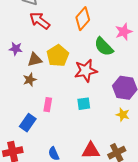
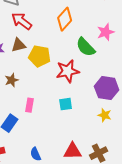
yellow pentagon: (58, 56) -> (40, 56), turned -30
brown triangle: (35, 60) -> (19, 45), moved

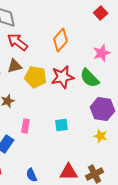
green semicircle: (86, 47) -> (90, 78), moved
red star: (68, 71) -> (63, 77), moved

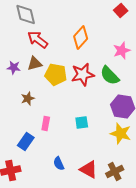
yellow star: (101, 136) -> (121, 134), size x1.5
red triangle: (69, 172) -> (89, 170), turned 30
blue semicircle: (32, 175) -> (59, 164), moved

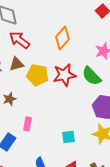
cyan square: (82, 122) -> (68, 137), moved

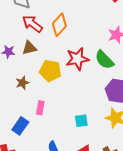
orange diamond: (62, 38) -> (59, 25), moved
yellow pentagon: (37, 75) -> (50, 71), moved

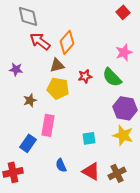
brown triangle: (29, 48) -> (57, 65), moved
red star: (77, 59) -> (85, 76), size x0.6
pink rectangle: (40, 108) -> (48, 125), size x1.5

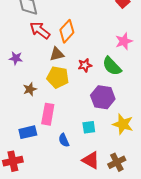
purple hexagon: (125, 108) -> (103, 97), moved
blue rectangle: (28, 143) -> (28, 132), turned 42
blue semicircle: (61, 165) -> (64, 140), moved

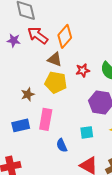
brown triangle: (57, 54) -> (55, 59), turned 35
purple star: (16, 58) -> (14, 40), moved
blue rectangle: (28, 132) -> (21, 125), moved

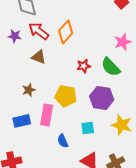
brown triangle: (55, 59) -> (39, 57), moved
yellow pentagon: (56, 82) -> (66, 96), moved

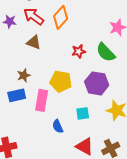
blue rectangle: (22, 121) -> (17, 95), moved

